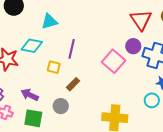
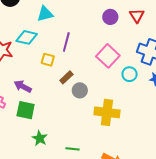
red triangle: (141, 20) -> (137, 16), size x0.7
purple circle: (133, 46) -> (110, 17), moved
cyan circle: (152, 100) -> (130, 74), moved
gray circle: (61, 106) -> (80, 90), moved

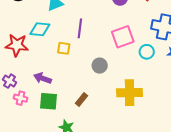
pink square: (108, 56) -> (123, 37), turned 35
brown rectangle: (66, 77) -> (81, 99), moved
gray circle: (80, 90) -> (100, 66), moved

